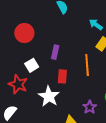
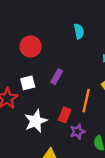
red rectangle: (62, 76) -> (65, 115), moved
purple star: (90, 107) -> (77, 132), moved

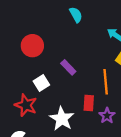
purple rectangle: (57, 77) -> (68, 67), turned -56

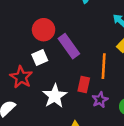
red circle: (32, 46) -> (44, 30), moved
purple rectangle: (68, 67) -> (69, 46), size x1.5

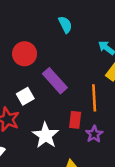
red circle: (44, 30) -> (25, 54), moved

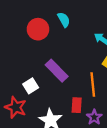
red circle: (25, 54) -> (38, 29), moved

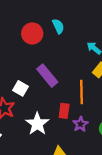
white square: (31, 86) -> (21, 88), turned -32

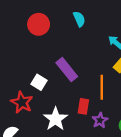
red circle: (32, 33) -> (39, 24), moved

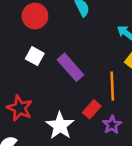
white square: (39, 82) -> (35, 56), moved
red rectangle: (83, 106) -> (92, 109), turned 35

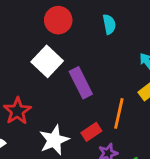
white square: (35, 56) -> (47, 61), size x1.5

